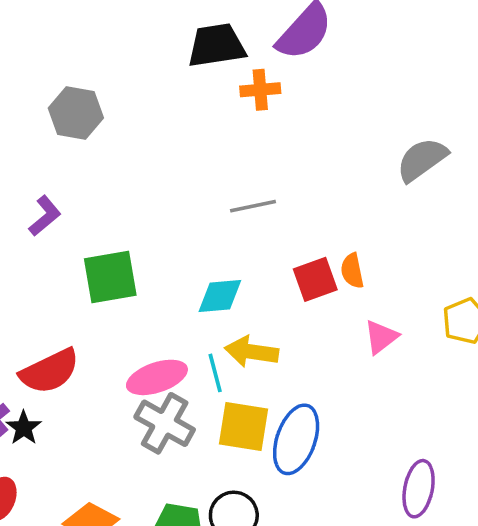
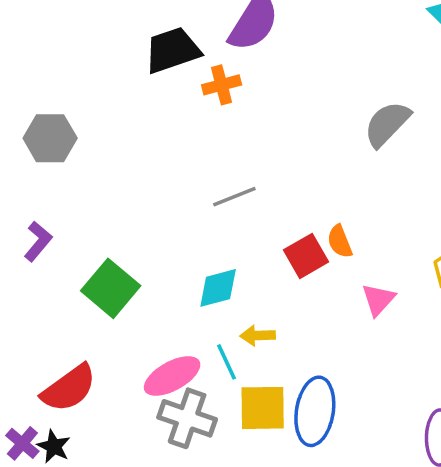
green square: (110, 277) -> (111, 288), turned -30
yellow arrow: (252, 352) -> (258, 335), size x0.7

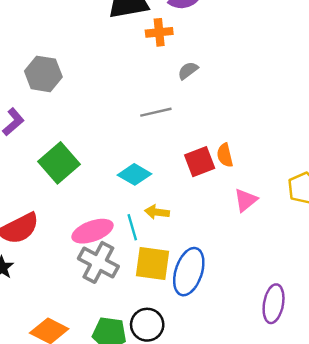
gray semicircle: (387, 124) -> (188, 71), moved, size x0.6
gray hexagon: (50, 138) -> (43, 74), moved
cyan diamond: (218, 288) -> (134, 174), turned 36

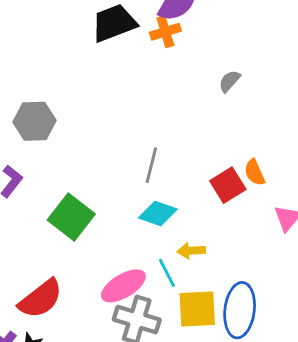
orange cross: (159, 32) -> (165, 32), moved
gray semicircle: (188, 71) -> (230, 81), moved
gray line: (156, 112) -> (151, 165), moved, turned -52

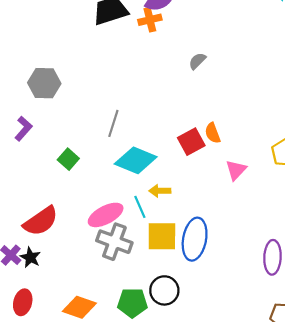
gray line: (151, 165) -> (113, 123), moved
cyan diamond: (158, 214) -> (136, 160), size x1.4
green square: (71, 217) -> (68, 159), size x0.6

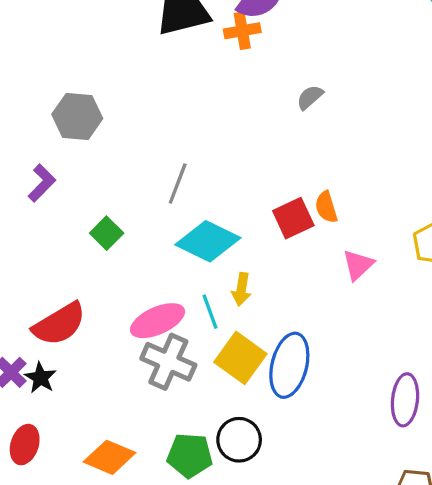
yellow arrow: (160, 191) -> (241, 289), turned -84
yellow square: (162, 236) -> (240, 358), turned 32

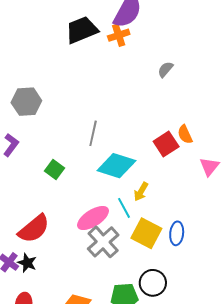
yellow arrow: (241, 289) -> (141, 192), turned 30
gray cross: (168, 362) -> (103, 242), turned 32
blue ellipse: (289, 365) -> (177, 233), size x0.6

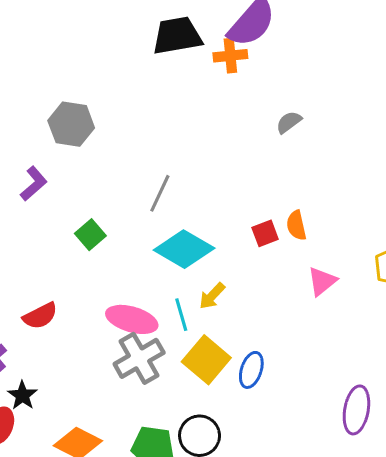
red square: (166, 144) -> (265, 233), size x0.7
pink ellipse: (93, 218) -> (132, 319), turned 36
red semicircle: (34, 229) -> (40, 316), size x0.7
black star: (27, 263) -> (22, 395), moved

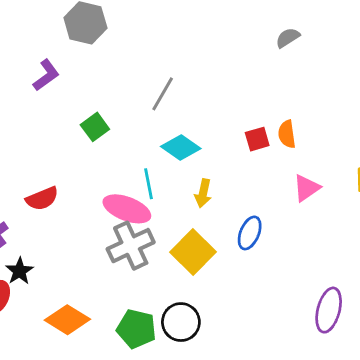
cyan diamond: (184, 249) -> (181, 148), size x0.7
yellow arrow: (212, 296) -> (203, 193), turned -36
cyan line: (181, 315) -> (149, 184), moved
blue ellipse: (251, 370) -> (250, 233), moved

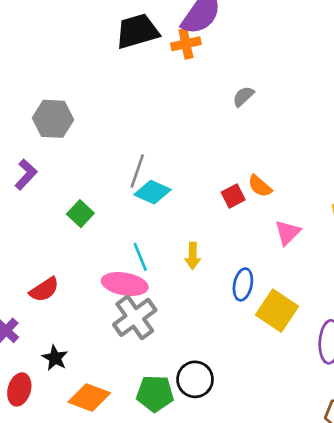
orange semicircle: (287, 134) -> (260, 186), turned -30
cyan diamond: (181, 148) -> (152, 192), moved
yellow square: (193, 252) -> (277, 311), moved
black star: (20, 271) -> (55, 358), moved

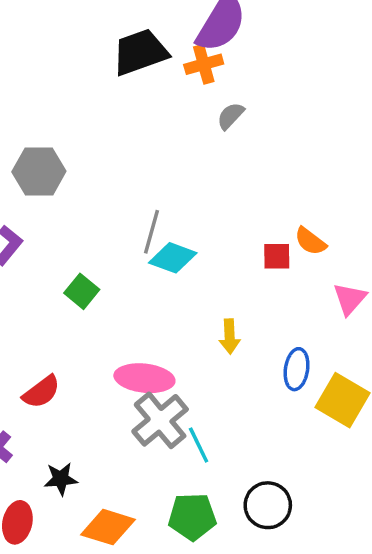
gray semicircle: (243, 96) -> (231, 116), moved
red square: (233, 196) -> (277, 256), turned 30
cyan line: (140, 257) -> (199, 445), moved
black star: (55, 358) -> (61, 479), turned -30
black circle: (195, 379) -> (268, 505), moved

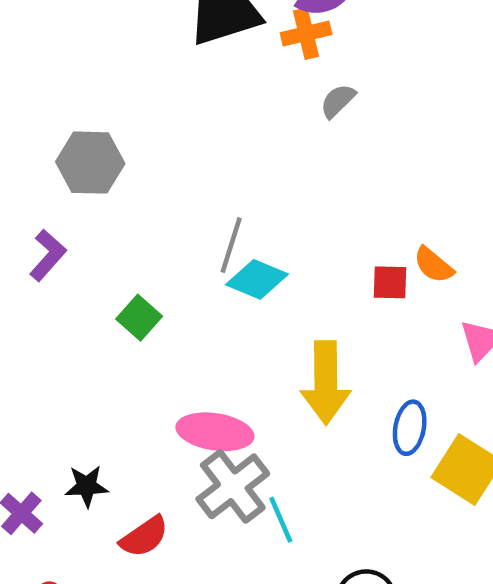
yellow arrow: (230, 336) -> (326, 383), size x1.8
red semicircle: (41, 392) -> (144, 537), moved
black star: (61, 479) -> (87, 486), moved

